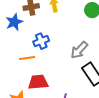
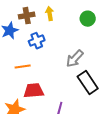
blue cross: (41, 41) -> (37, 41), moved

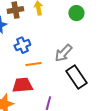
blue cross: (37, 41) -> (22, 45), moved
orange line: (23, 67) -> (33, 64), moved

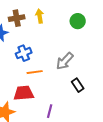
black rectangle: (76, 77) -> (78, 85), size x0.6

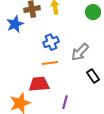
blue cross: (24, 53) -> (51, 42), moved

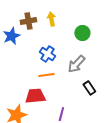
green circle: (93, 12) -> (82, 33), moved
blue cross: (51, 42) -> (47, 54), turned -35

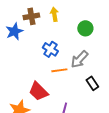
orange line: (46, 75) -> (59, 70), moved
red trapezoid: (35, 96) -> (38, 91), turned -130

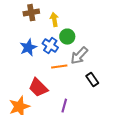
yellow arrow: (54, 14) -> (54, 20), moved
green circle: (85, 28) -> (67, 37), moved
blue star: (14, 31) -> (28, 48), moved

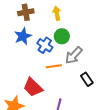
yellow arrow: (54, 20) -> (57, 13), moved
blue star: (28, 48) -> (23, 36), moved

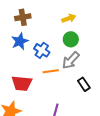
yellow arrow: (57, 13) -> (69, 18), moved, turned 80
green circle: (62, 36) -> (71, 39), moved
red trapezoid: (33, 87) -> (22, 83), moved, turned -40

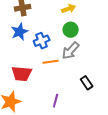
blue cross: (42, 50) -> (42, 41), turned 35
black rectangle: (84, 84) -> (87, 83), moved

